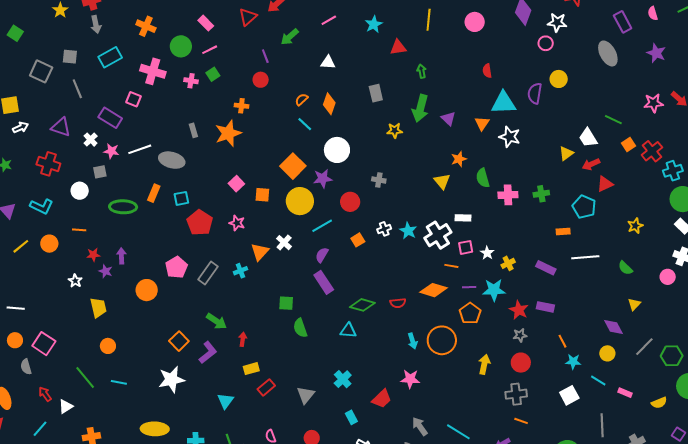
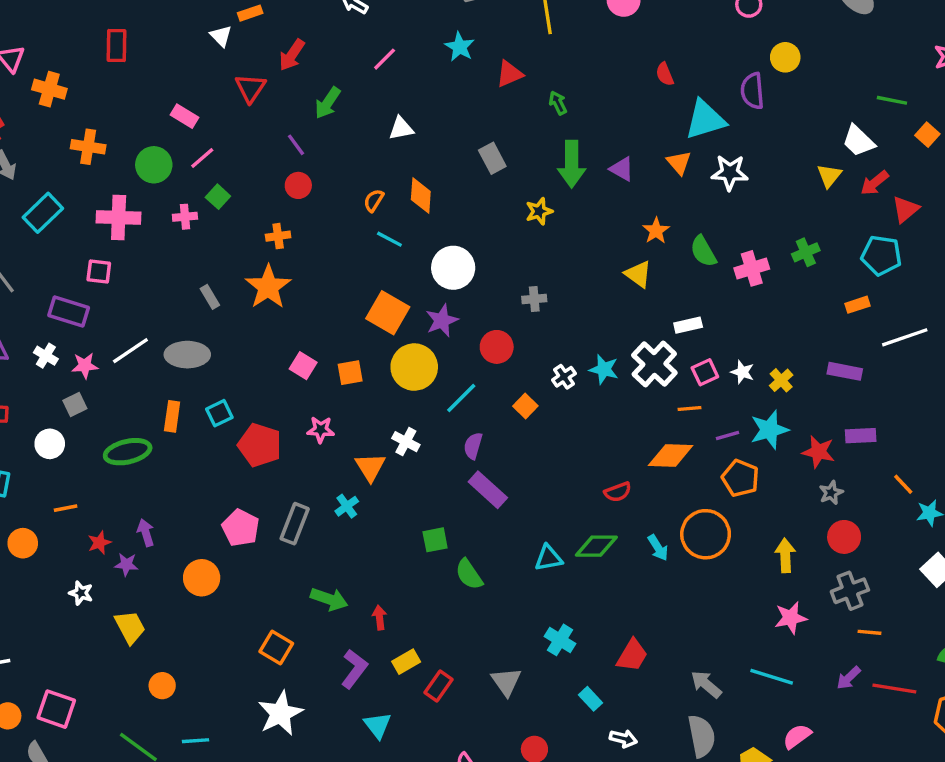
green diamond: (362, 305) -> (596, 546), moved
purple L-shape: (208, 352) -> (354, 669), moved
pink star: (410, 379) -> (791, 618), moved

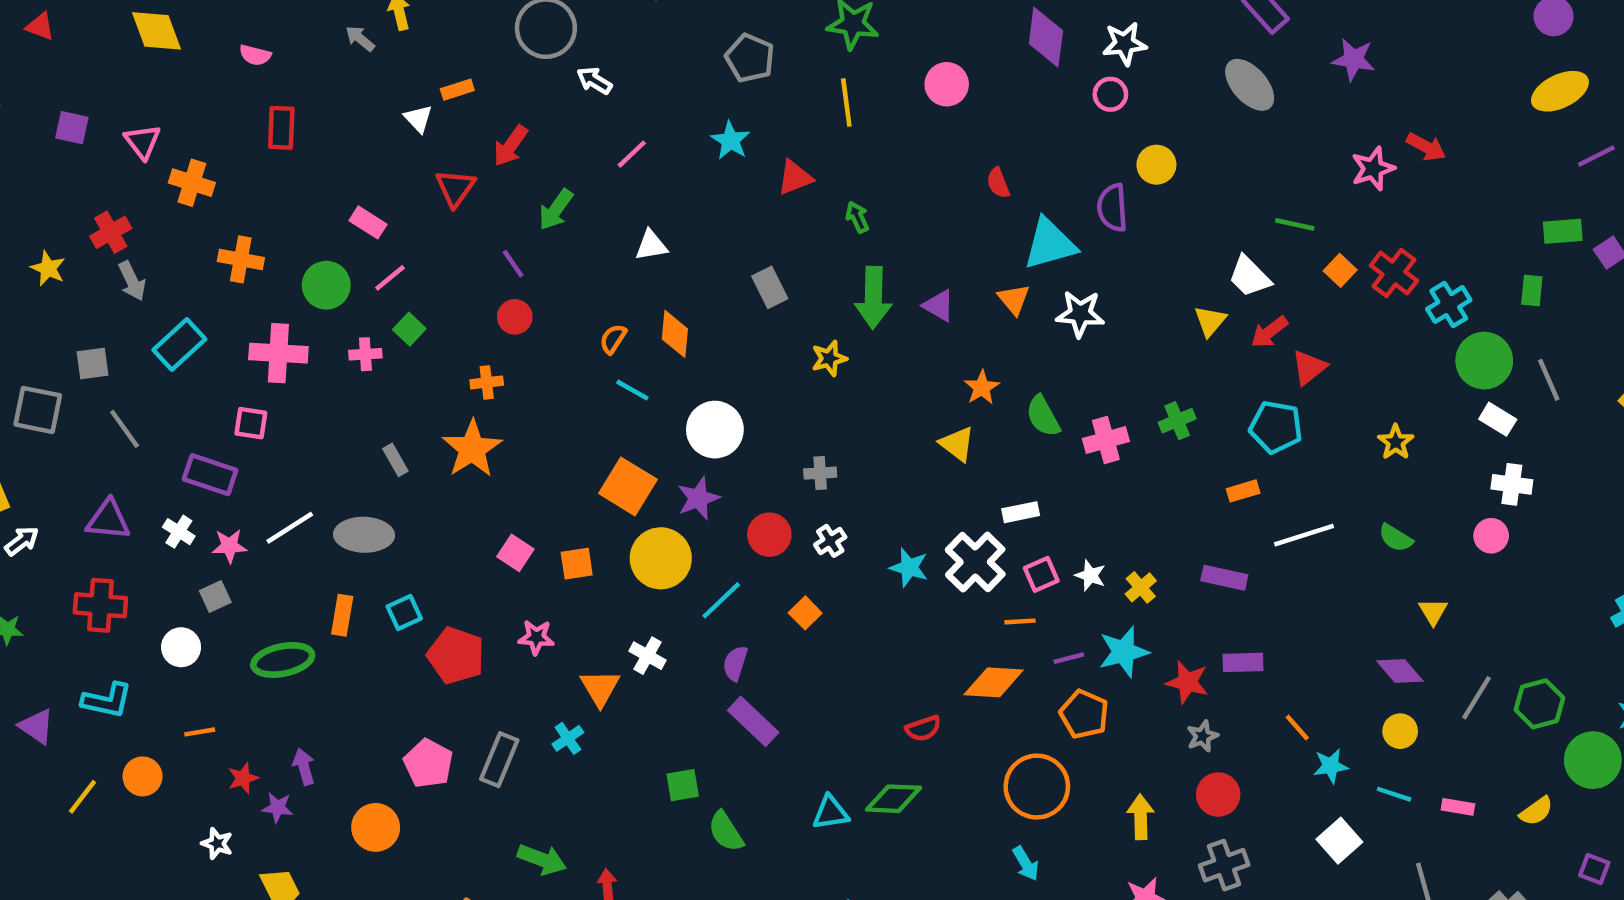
white cross: (564, 377) -> (830, 541), moved
cyan arrow: (658, 548) -> (1026, 864), moved

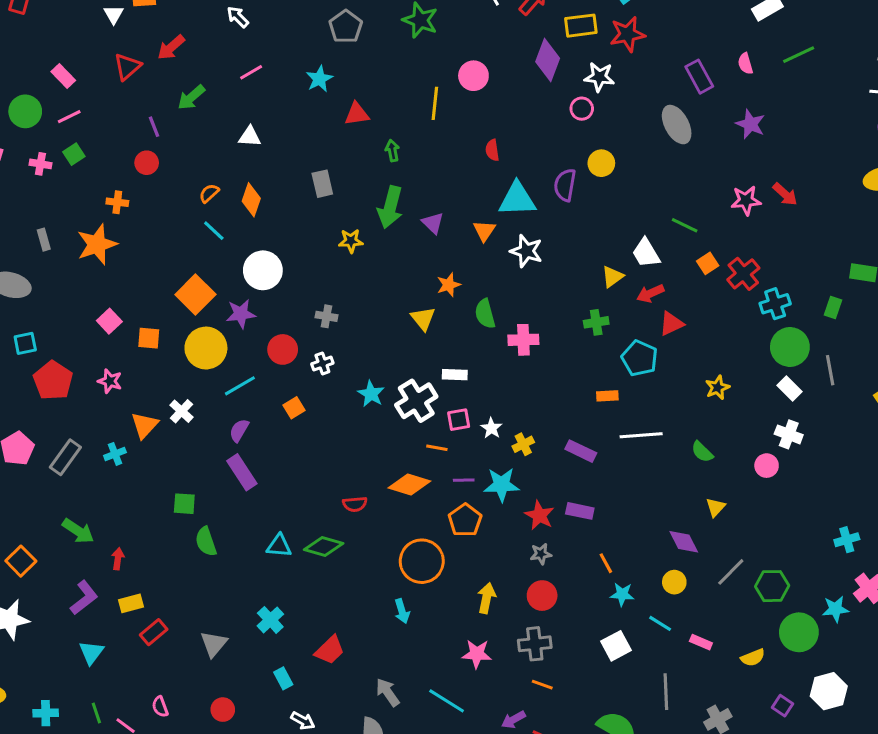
yellow line: (846, 103) -> (435, 103), moved
green cross: (1177, 421) -> (596, 322), moved

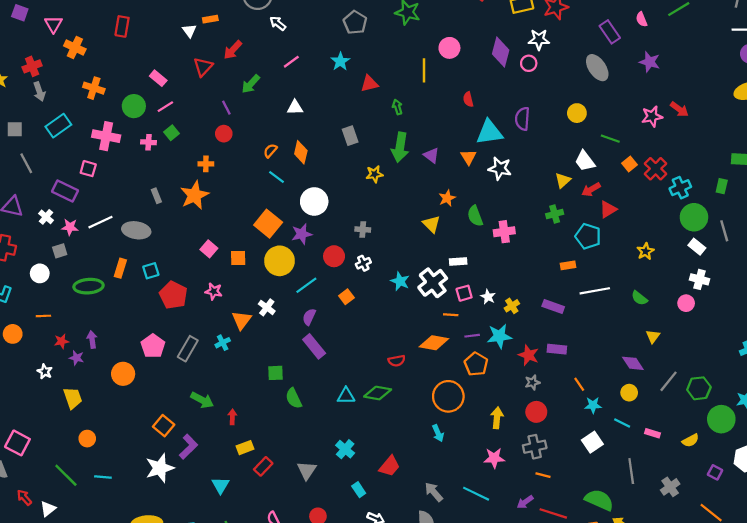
purple diamond: (548, 60) -> (501, 52), moved
yellow circle: (601, 163) -> (577, 113), moved
purple L-shape: (84, 598) -> (188, 447), moved

